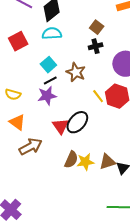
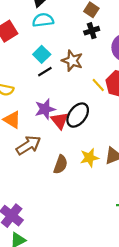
purple star: (47, 96) -> (45, 109), moved
brown semicircle: (71, 160) -> (61, 164), moved

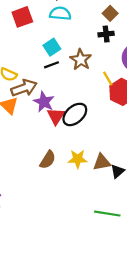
yellow line: (98, 85) -> (108, 79), moved
purple star: (45, 109) -> (44, 102), turned 30
brown arrow: (28, 145) -> (24, 88), moved

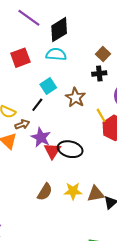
black line: (51, 65) -> (37, 105), moved, turned -32
brown arrow: (24, 88) -> (22, 124), size x0.6
black ellipse: (75, 114) -> (70, 149), turned 55

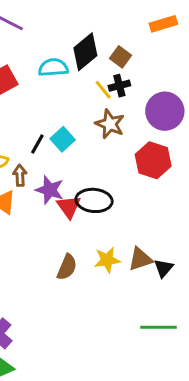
black diamond: (59, 30) -> (85, 52), moved
cyan square: (48, 86) -> (63, 139), moved
brown star: (75, 98) -> (110, 124), moved
yellow line: (101, 115) -> (103, 90), moved
brown arrow: (22, 124) -> (20, 175), turned -64

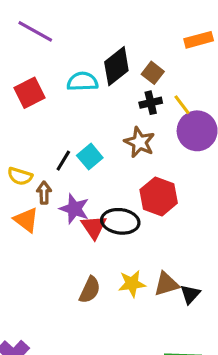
yellow line: (103, 90) -> (182, 105), moved
red hexagon: (153, 160) -> (159, 196), moved

